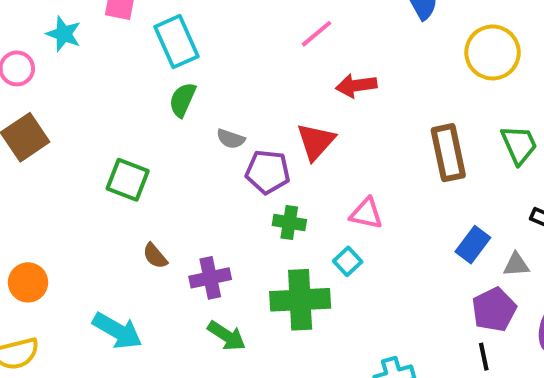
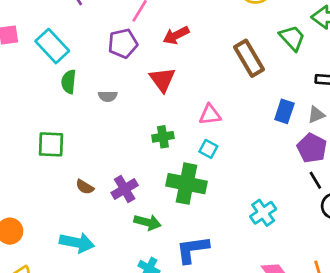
purple pentagon: (268, 172) -> (123, 43), moved
green cross: (300, 300) -> (186, 184), turned 33

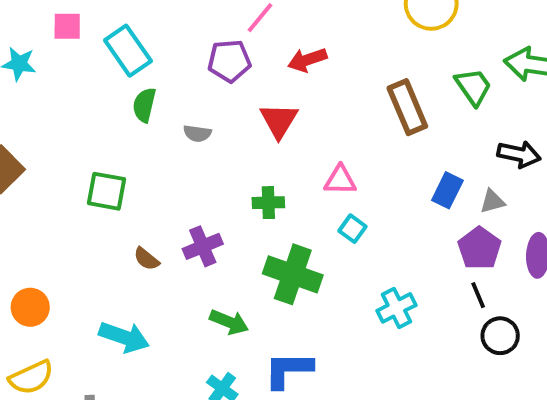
cyan square: (208, 149) -> (353, 229), moved
purple cross: (125, 189) -> (203, 246), moved
cyan cross: (263, 213) -> (396, 308), moved

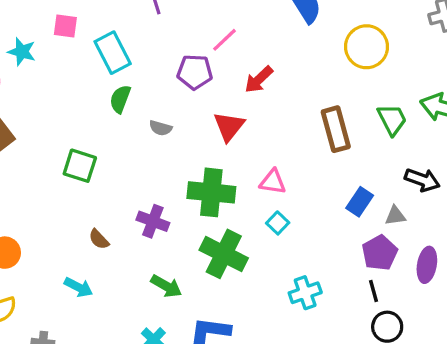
red arrow: (307, 60) -> (259, 80), turned -32
green cross: (268, 203) -> (211, 192), size x1.8
purple cross: (203, 246) -> (153, 221), turned 36
brown semicircle: (146, 259) -> (99, 239), moved
cyan arrow: (124, 337) -> (79, 287), size x0.7

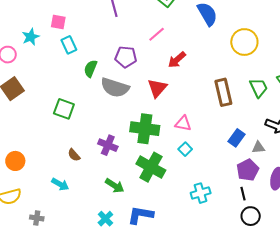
cyan star: (22, 52) -> (31, 37), turned 30
cyan rectangle: (113, 53) -> (69, 45), moved, size x0.7
purple pentagon: (195, 72) -> (126, 57), moved
gray semicircle: (161, 128) -> (115, 88), size x2.0

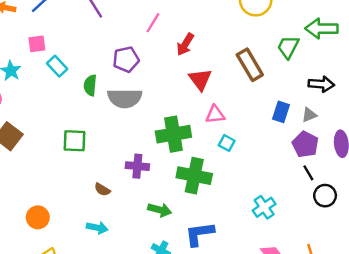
red triangle: (157, 88) -> (200, 79), moved
green trapezoid: (259, 88) -> (288, 47), turned -110
cyan cross: (201, 193) -> (264, 207), moved

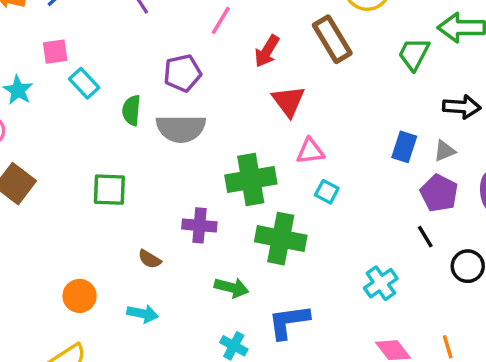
brown rectangle: (250, 65) -> (332, 39), moved
black line: (308, 173) -> (425, 237), moved
orange circle: (38, 217) -> (80, 296), moved

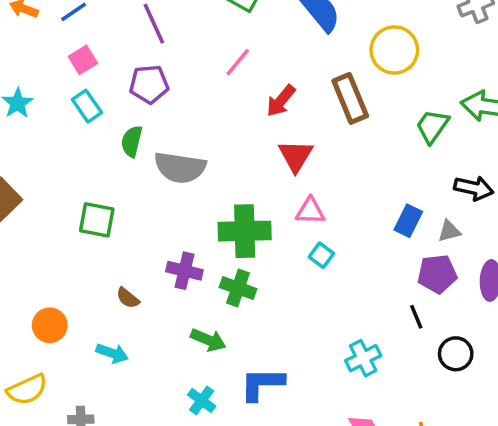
pink square: (55, 52) -> (83, 60), moved, turned -32
purple pentagon: (182, 73) -> (149, 84), moved
purple pentagon: (439, 193) -> (437, 274), turned 30
green cross: (281, 239) -> (238, 288), moved, size x0.7

